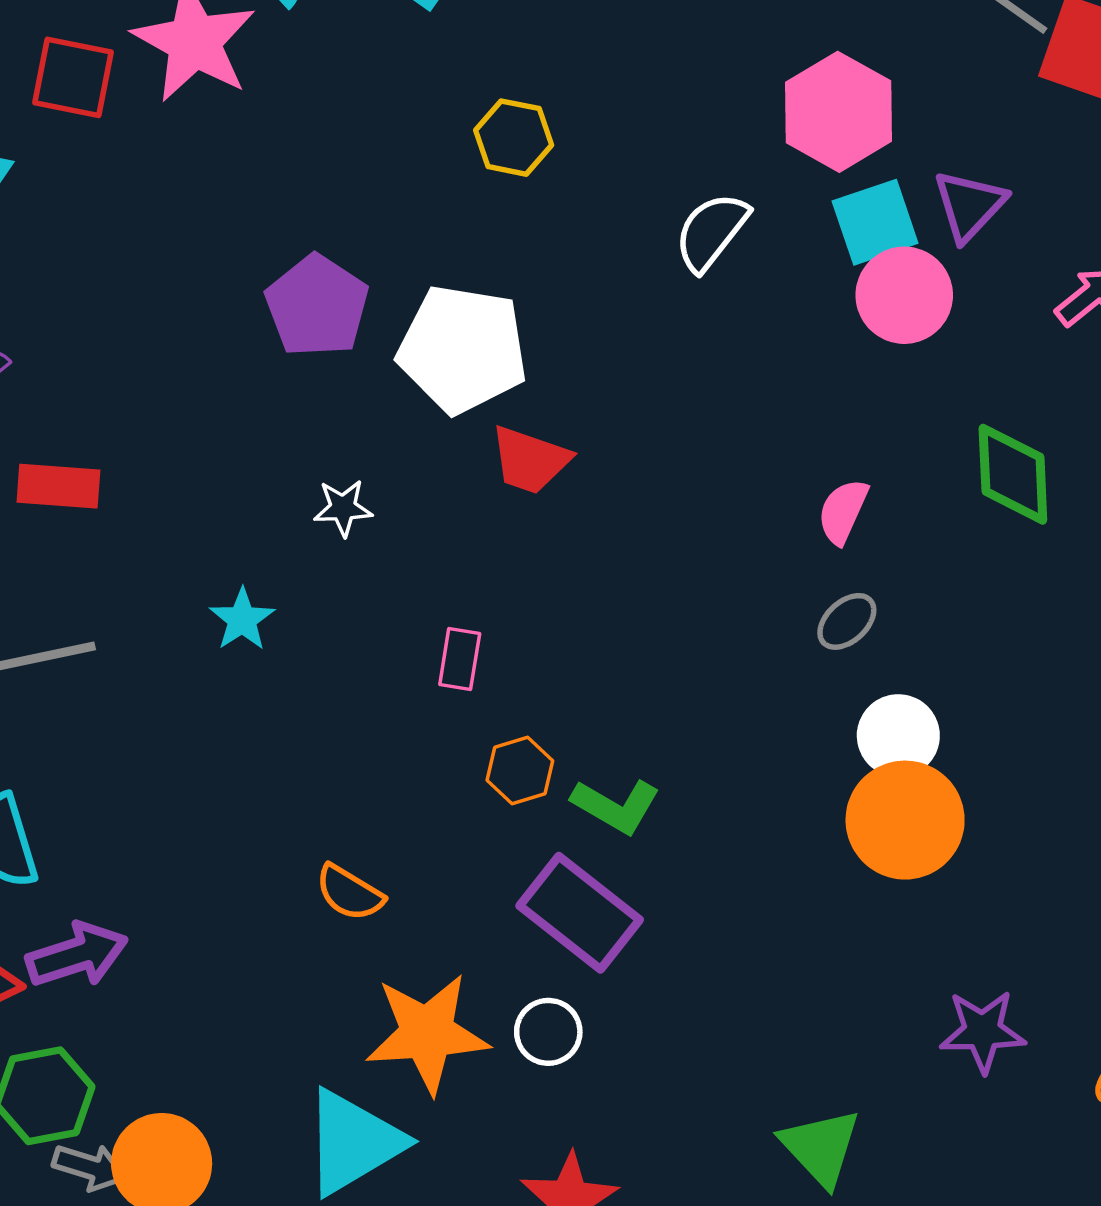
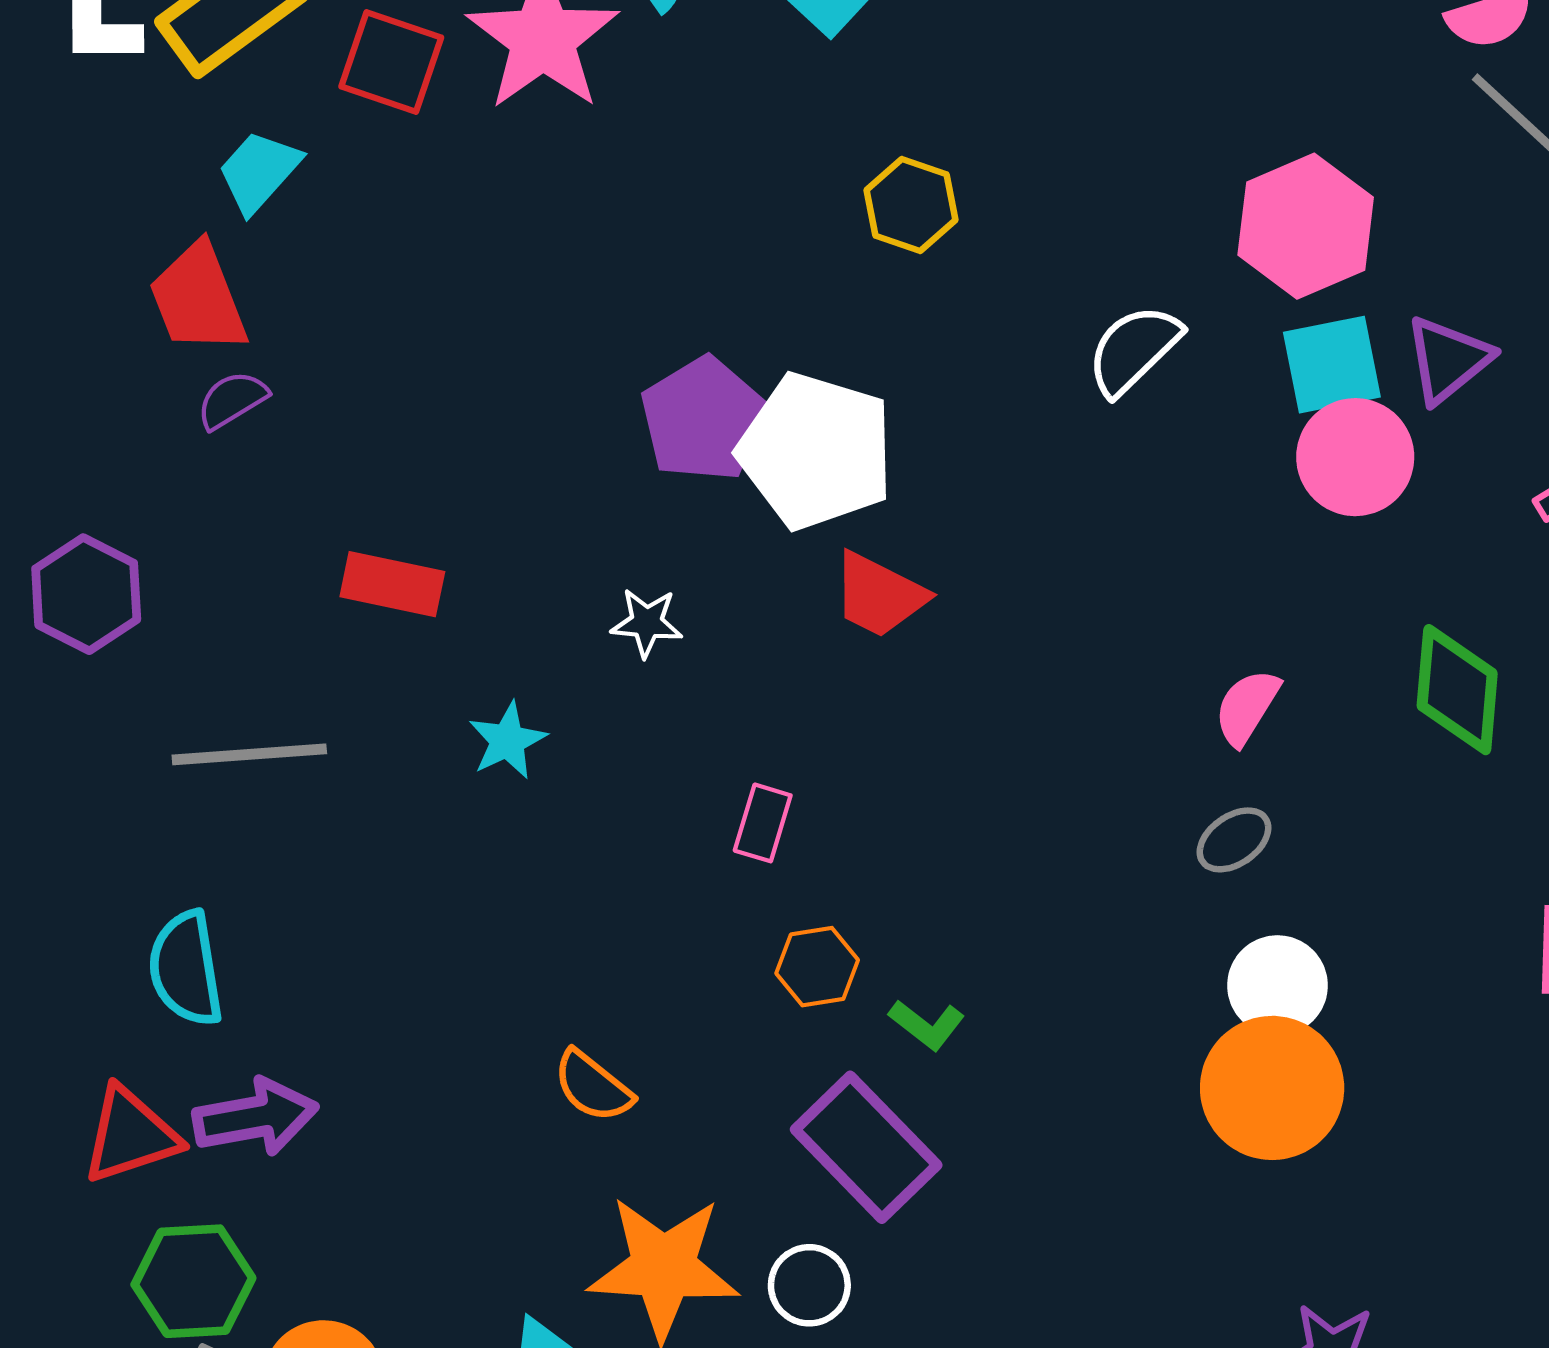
purple pentagon: (317, 306) -> (703, 419), moved
red rectangle: (58, 486) -> (392, 584), moved
green L-shape: (616, 806) -> (927, 1025), size x0.7

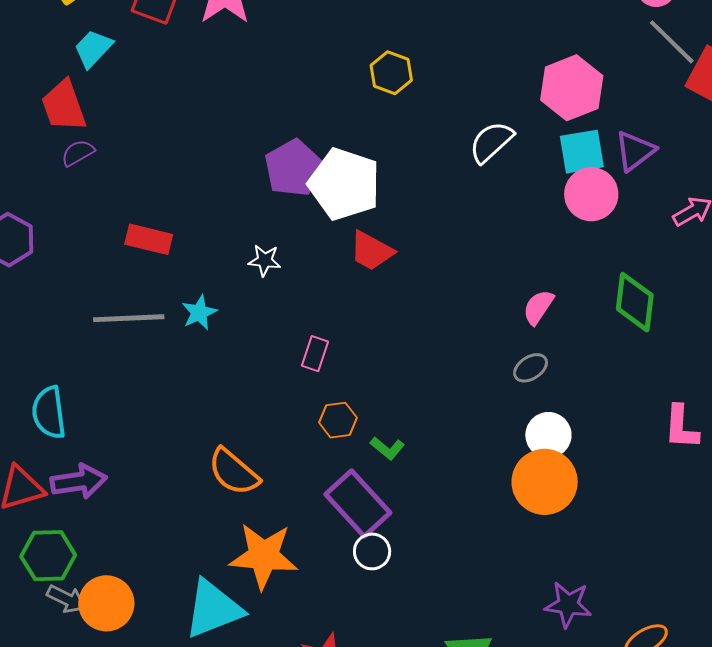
gray line: (249, 754) -> (129, 318), moved
orange semicircle: (593, 1086) -> (234, 472), size x1.4
white circle: (809, 1285) -> (372, 551), moved

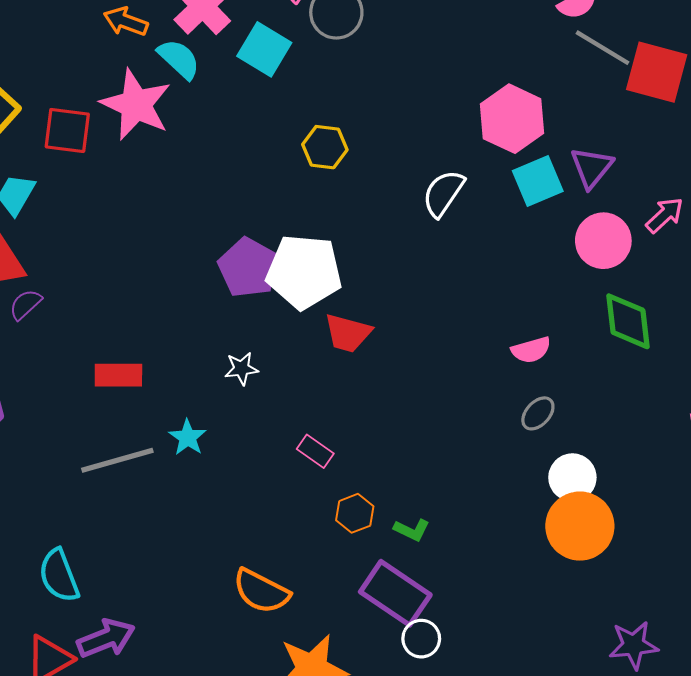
pink circle: (591, 194) -> (603, 241), moved
pink semicircle: (538, 307) -> (531, 350), turned -126
pink rectangle: (315, 354) -> (315, 451), turned -60

